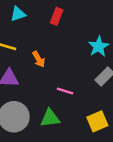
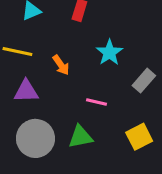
cyan star: (99, 46) -> (109, 52), moved

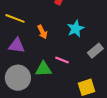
green triangle: (80, 137) -> (43, 69), moved

